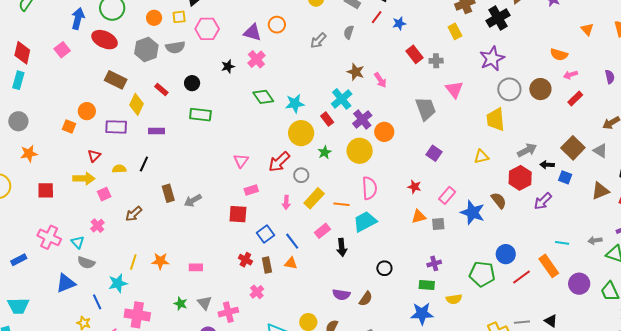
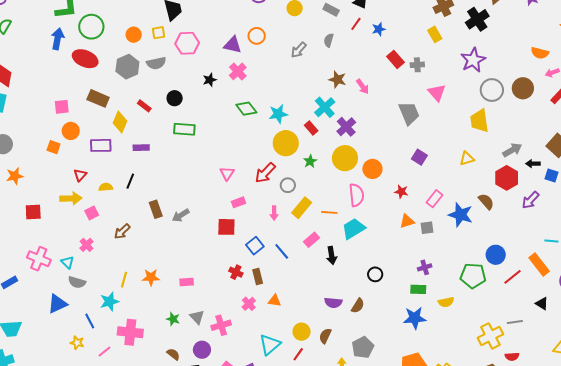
pink square: (62, 50) -> (62, 107), moved, turned 35
orange circle: (384, 132) -> (372, 169), moved
orange triangle: (291, 263) -> (275, 301), moved
black triangle: (551, 321) -> (542, 304), moved

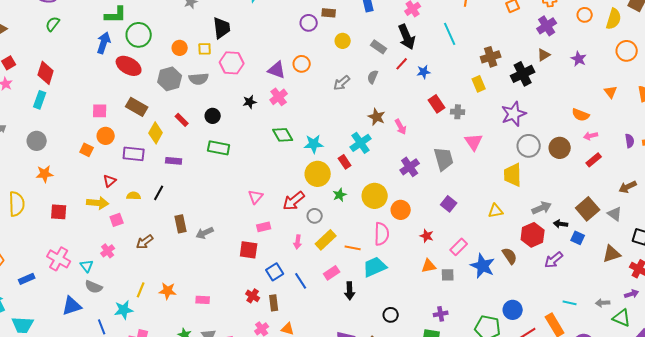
purple cross: (346, 127) -> (410, 167), moved

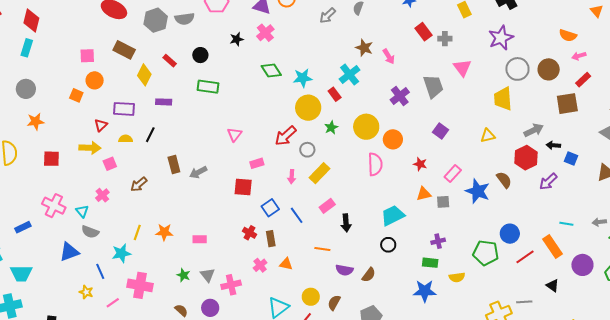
purple rectangle: (134, 154) -> (124, 109), moved
pink triangle: (256, 197) -> (234, 134), moved
brown square: (588, 209) -> (567, 104), moved, turned 35
orange line: (353, 248) -> (322, 249), moved
cyan trapezoid: (375, 267) -> (393, 215), moved

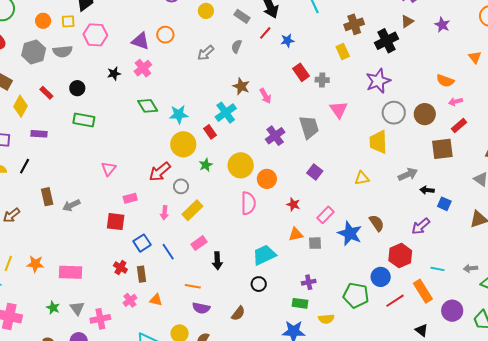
red hexagon: (526, 158) -> (400, 256), moved
pink rectangle: (200, 239) -> (70, 272), size x1.6
purple semicircle: (344, 270) -> (201, 308), moved

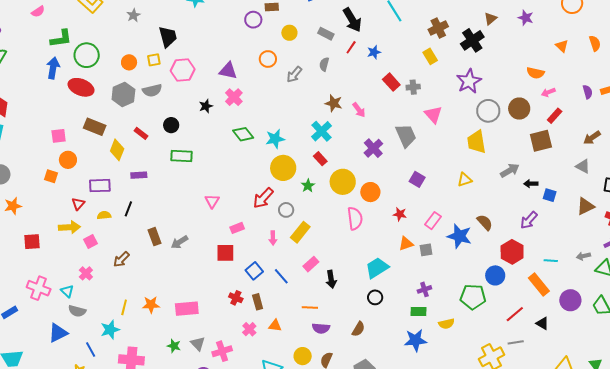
orange circle: (165, 35) -> (268, 59), moved
red rectangle: (210, 132) -> (320, 159), moved
red line: (395, 301) -> (515, 314), moved

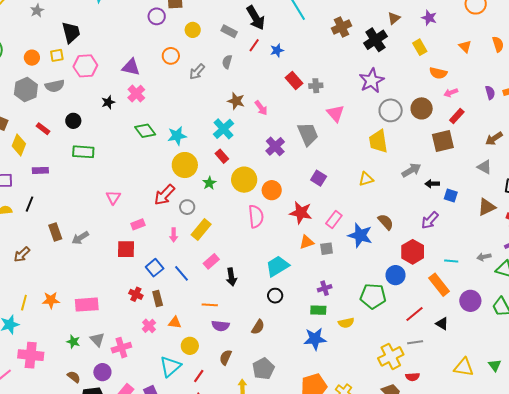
yellow rectangle: (430, 56) -> (420, 47), moved
red star: (400, 214) -> (301, 213), size x1.6
yellow circle: (303, 356) -> (190, 346), moved

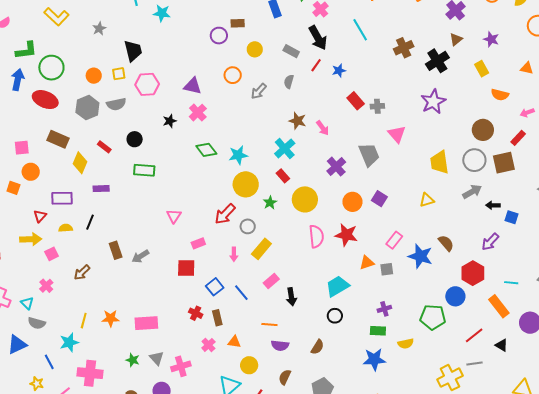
orange triangle: (465, 46) -> (527, 68), turned -32
pink arrow: (451, 93) -> (527, 113), moved
gray circle: (391, 110) -> (474, 160), moved
orange circle: (272, 190) -> (352, 202), moved
red star: (301, 213) -> (346, 235), moved

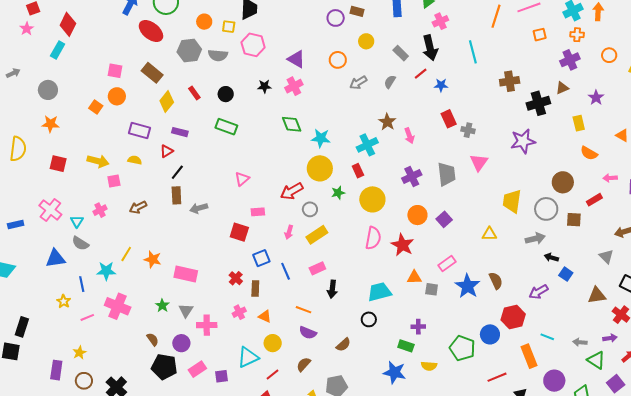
brown square: (504, 163) -> (574, 220), size x0.7
red triangle: (40, 216) -> (167, 151), moved
black line: (90, 222) -> (177, 172), moved

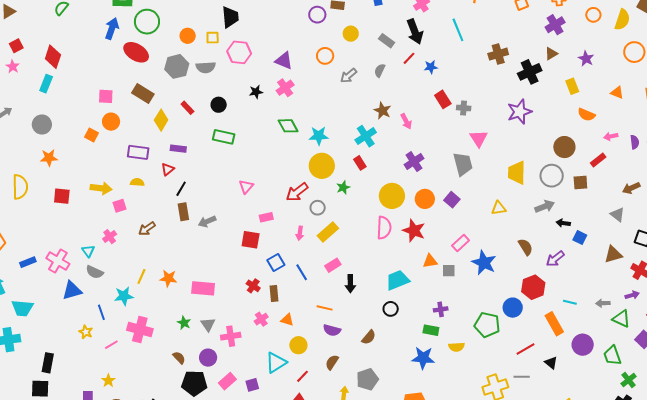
gray trapezoid: (447, 174) -> (463, 164), moved
yellow circle: (372, 199) -> (392, 196), moved
pink cross: (50, 210) -> (58, 261), moved
brown semicircle: (496, 281) -> (525, 247), moved

